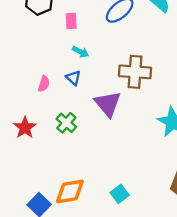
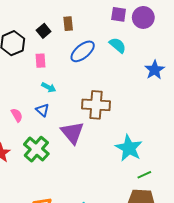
pink semicircle: (44, 84) -> (17, 115), turned -48
green cross: (66, 123) -> (36, 149), size x1.4

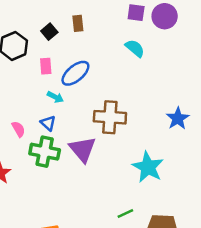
blue ellipse: (83, 51) -> (75, 73), moved
blue star: (155, 70) -> (178, 118), moved
green cross: (36, 149) -> (45, 152), moved, turned -30
green line: (144, 175) -> (125, 213), moved

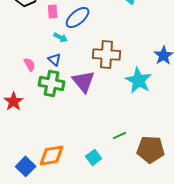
cyan star: (148, 167) -> (139, 80), moved

